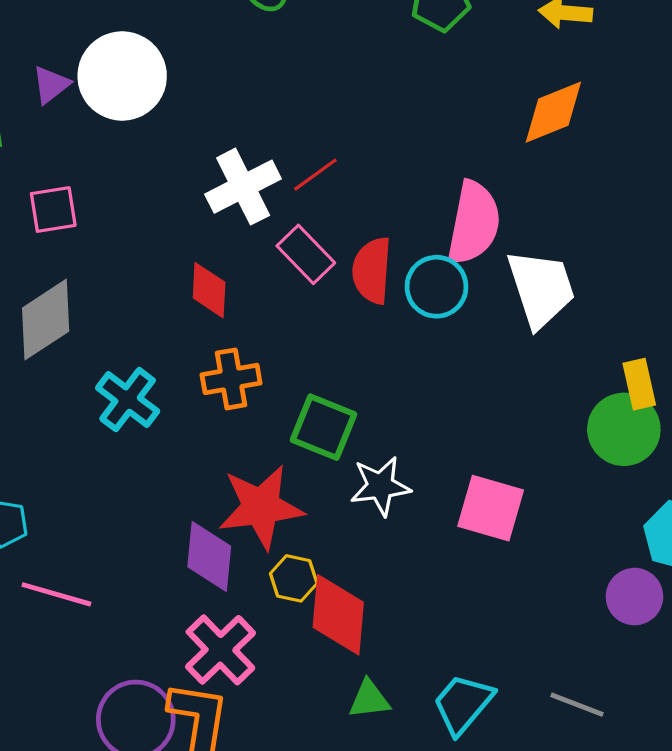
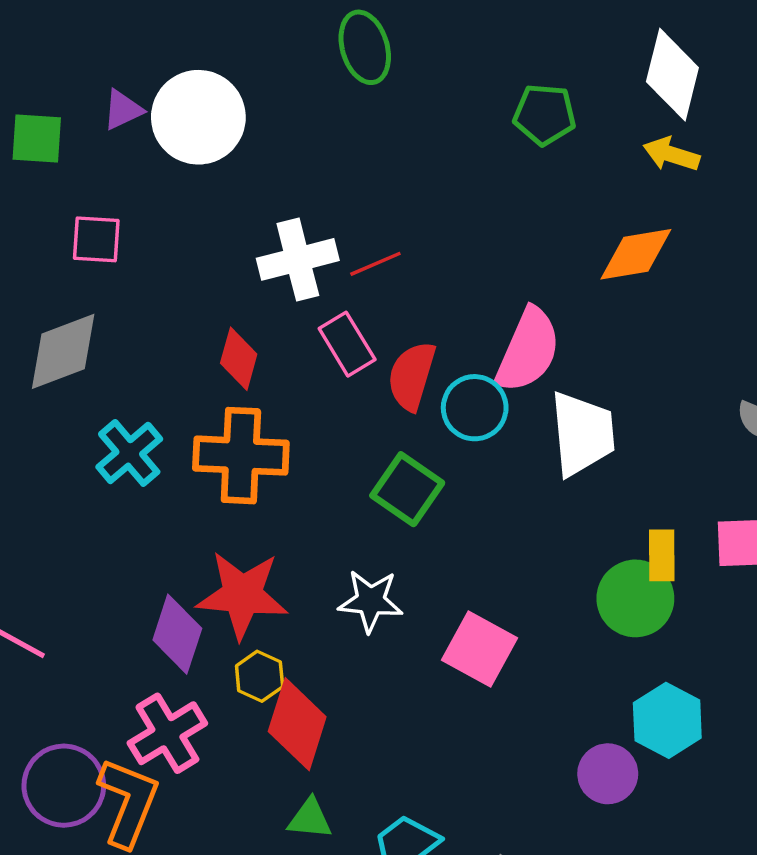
orange cross: (231, 379) -> (241, 456), size x1.5
green square: (324, 427) -> (407, 489), moved

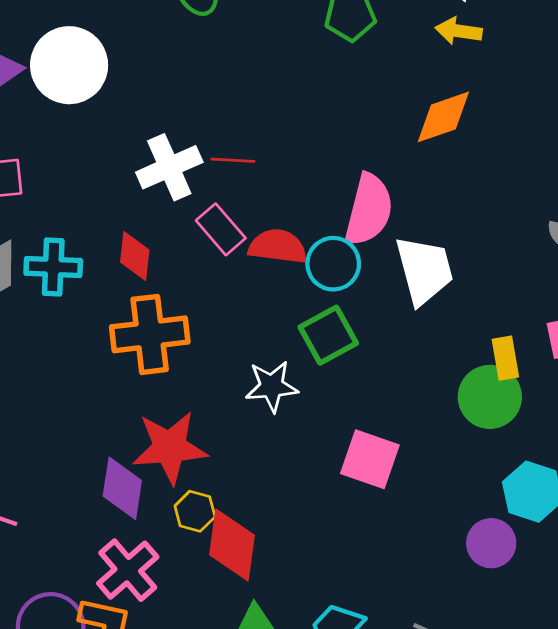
red line: (375, 264) -> (233, 160), turned 36
red semicircle: (412, 376) -> (278, 246), turned 90
cyan cross: (129, 453) -> (53, 267), moved, turned -38
green square: (407, 489) -> (328, 335), moved, turned 36
white star: (371, 601) -> (272, 386), moved

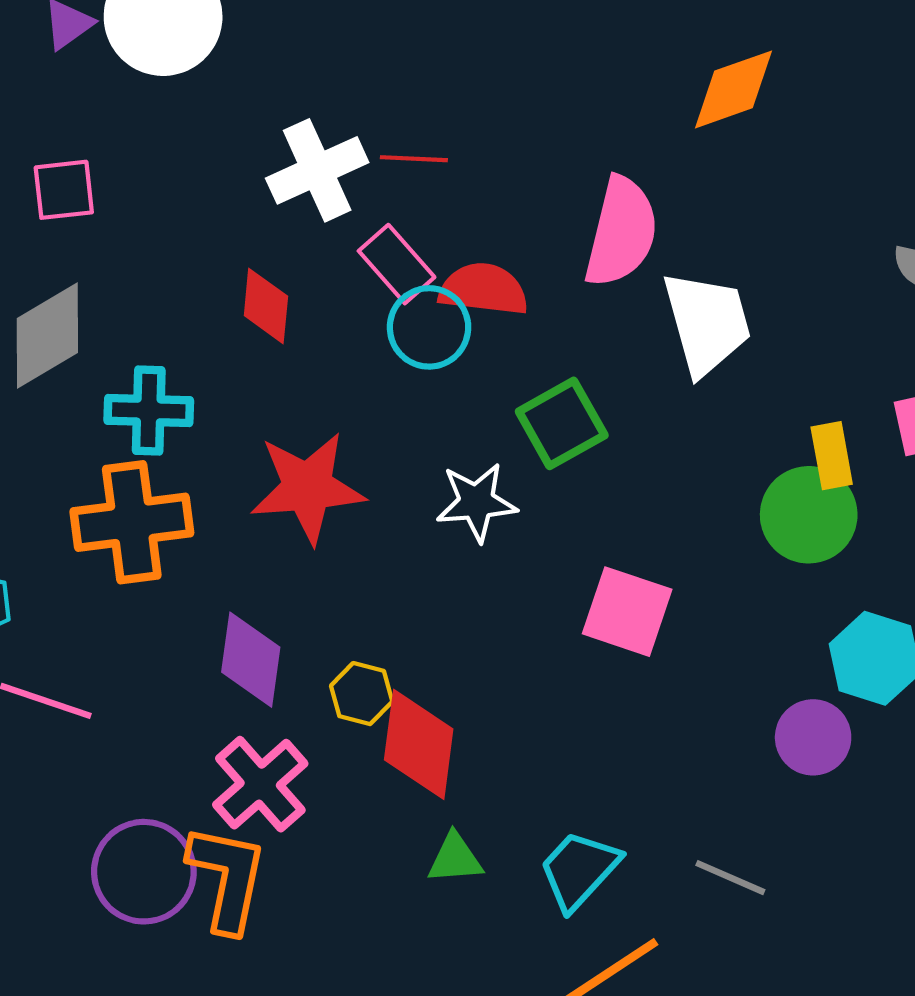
cyan circle: (333, 264) -> (429, 327), moved
cyan cross: (53, 267) -> (149, 411), moved
orange cross: (150, 334) -> (132, 522), moved
red star: (170, 447) -> (308, 487), moved

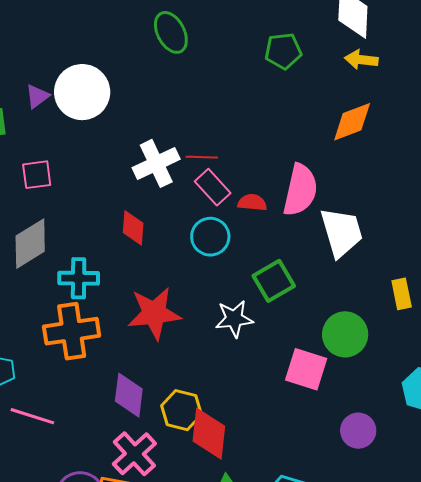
pink rectangle: (397, 264) -> (213, 187), moved
red semicircle: (483, 289) -> (252, 203), moved, size x0.7
green circle: (809, 515) -> (345, 334), moved
yellow hexagon: (362, 694) -> (181, 410), size x1.4
purple circle: (813, 737) -> (358, 431), moved

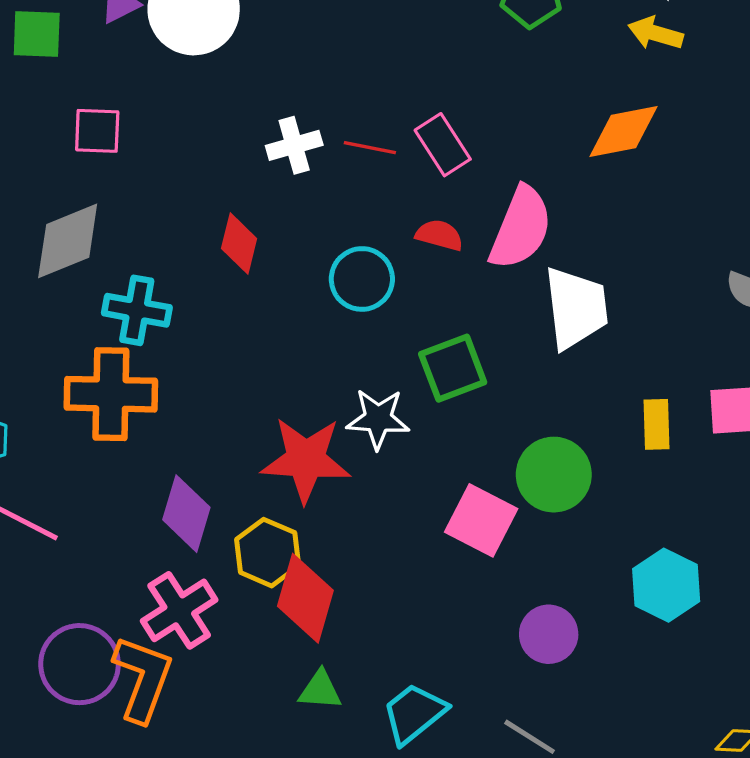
white cross: (156, 163) -> (294, 145), size x0.7
pink rectangle: (213, 187) -> (443, 145), moved
red star: (154, 313) -> (306, 460), moved

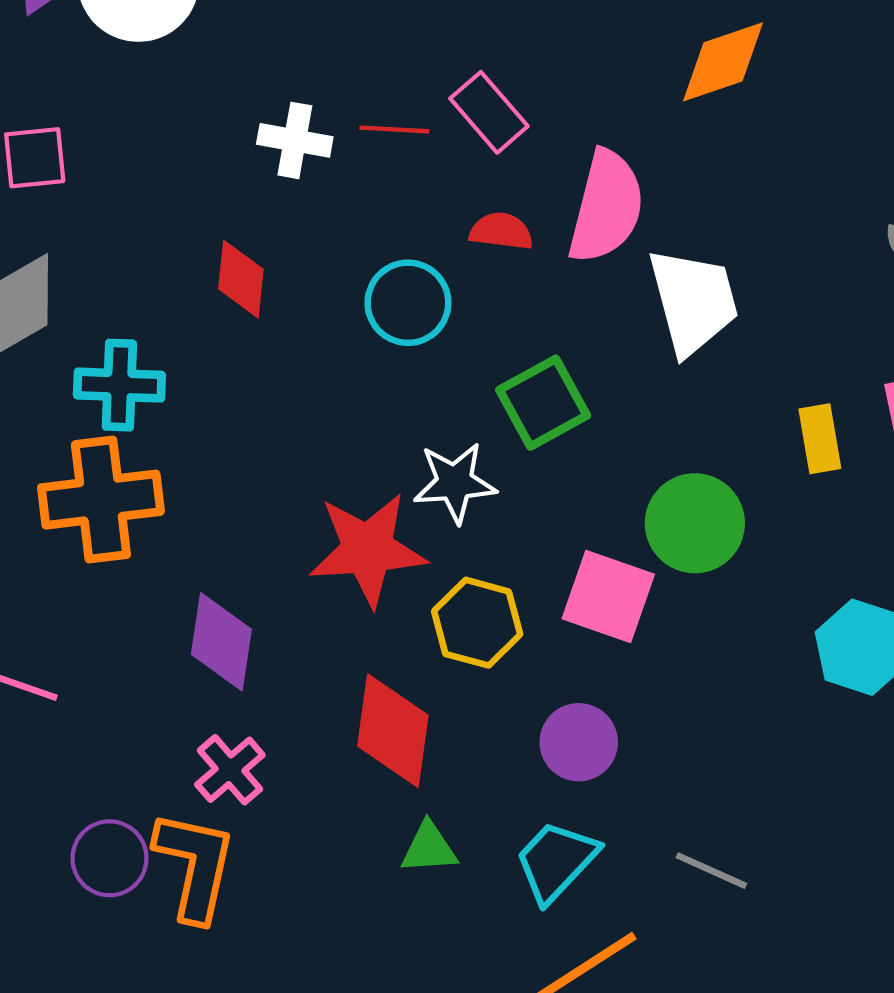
white cross: (294, 145) -> (295, 140), turned 34
yellow hexagon: (268, 553) -> (477, 623), moved
pink cross: (179, 610) -> (230, 770), size x0.7
purple circle: (549, 634) -> (579, 742), moved
purple circle: (80, 664) -> (110, 858), size x0.7

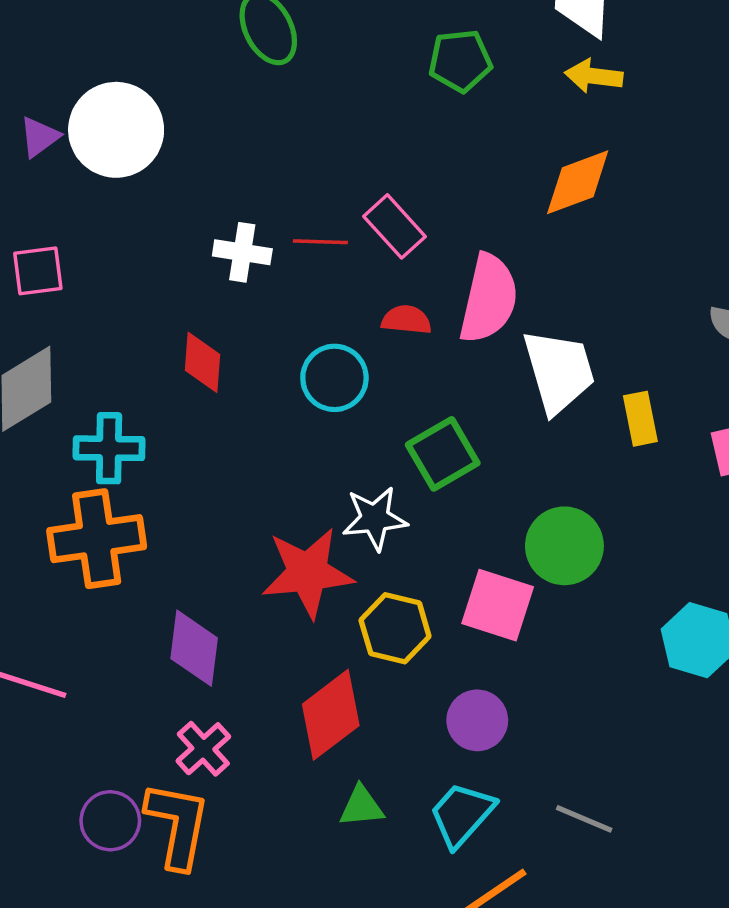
yellow rectangle: (820, 439) -> (640, 419), moved
red diamond: (393, 731) -> (331, 715), turned 46

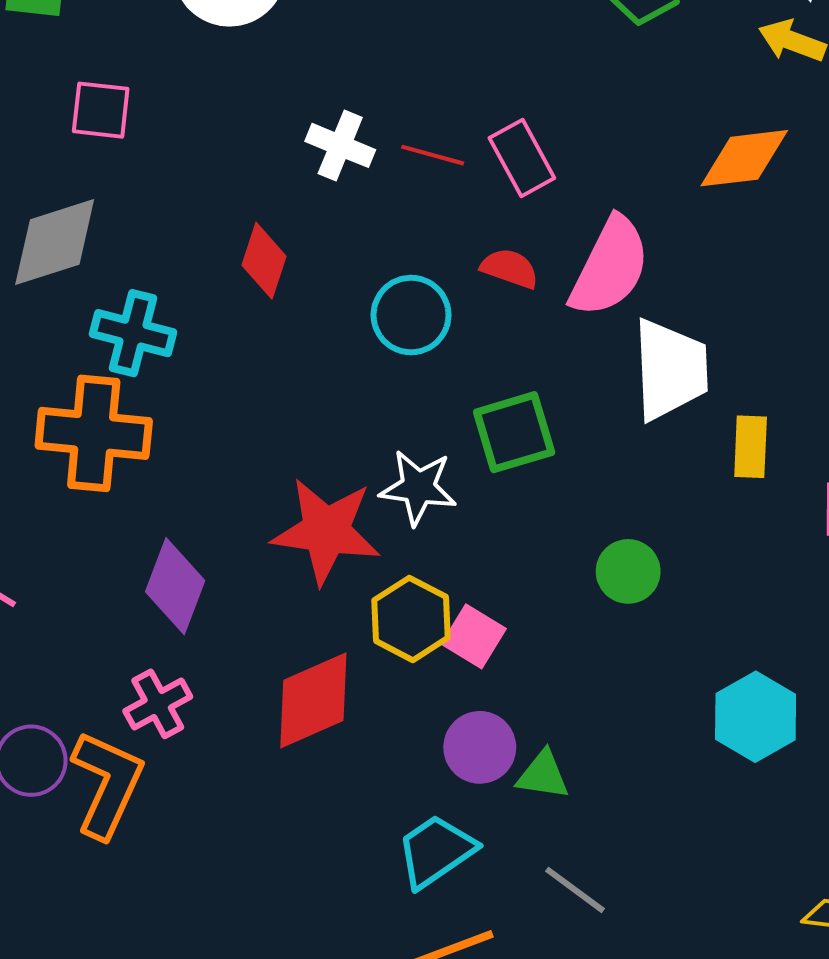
green circle: (564, 546) -> (628, 571), size x0.7
pink square: (498, 605) -> (474, 636), moved, size x0.7
green triangle: (361, 806) -> (543, 775), moved

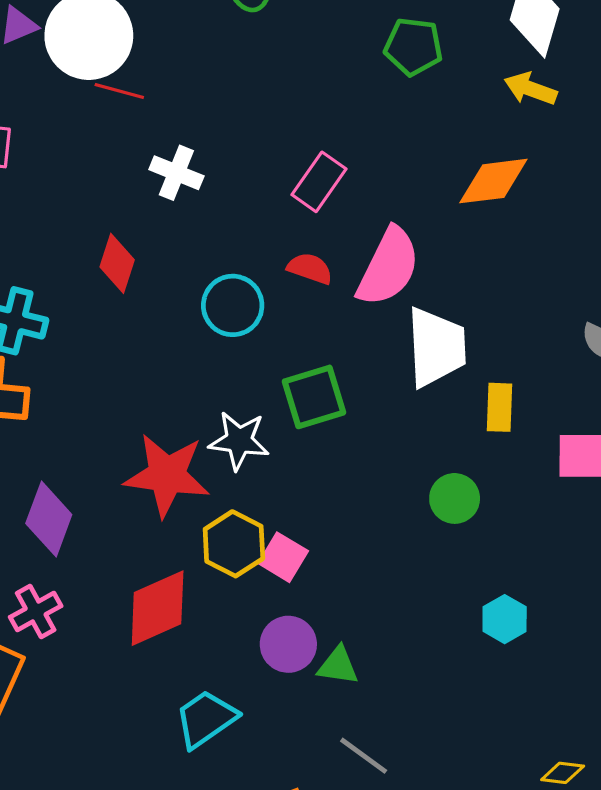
red line: (433, 155) -> (119, 91), moved
pink rectangle: (522, 158) -> (319, 182), turned 64
green circle: (628, 571) -> (455, 498), moved
cyan hexagon: (756, 717) -> (505, 619), size x0.7
cyan trapezoid: (436, 851) -> (206, 719), moved

